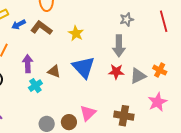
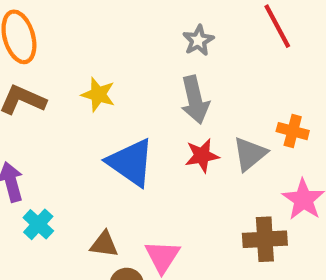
brown triangle: (54, 71) -> (104, 244), moved
brown cross: (124, 116) -> (265, 239), moved

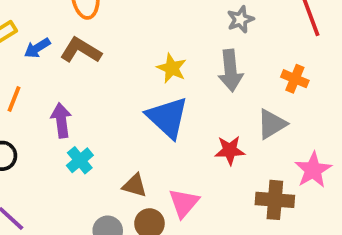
yellow star: (98, 95) -> (172, 68), moved
orange cross: (293, 131) -> (295, 79), moved
red star: (202, 156) -> (230, 150), moved

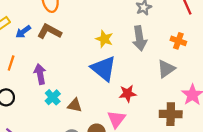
red star: (230, 150) -> (128, 94), moved
brown triangle: (135, 185) -> (75, 105), moved

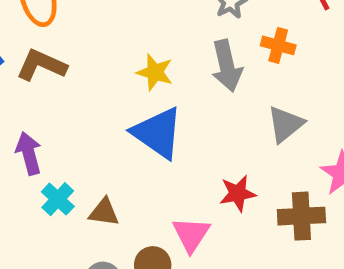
orange cross: (178, 41) -> (278, 45), moved
red star: (128, 94) -> (238, 193), moved

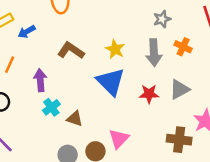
brown L-shape: (41, 65) -> (71, 51), moved
red star: (238, 193) -> (149, 94), moved

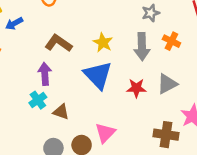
purple arrow: (40, 80) -> (45, 74), moved

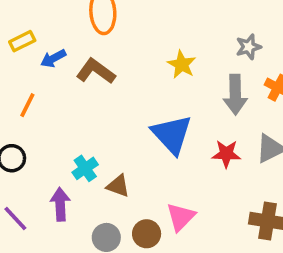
brown L-shape: (58, 43) -> (96, 71), moved
yellow star: (103, 43) -> (182, 64), moved
purple arrow: (45, 74) -> (60, 204), moved

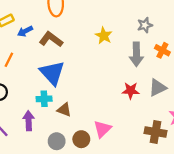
blue triangle: (172, 134) -> (52, 73), moved
cyan cross: (85, 168) -> (44, 99), turned 32

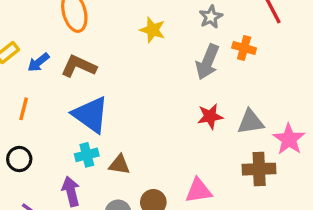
yellow star: (104, 36) -> (153, 30), moved
gray arrow: (136, 54) -> (207, 62), turned 35
gray triangle: (158, 88) -> (251, 122), moved, turned 30
pink triangle: (102, 129) -> (198, 191), moved, turned 48

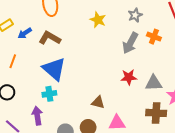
brown triangle: (119, 165) -> (98, 102), moved

